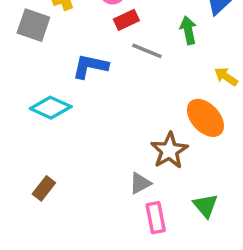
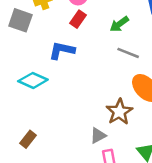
red rectangle: (126, 20) -> (78, 19), moved, turned -30
green arrow: (188, 30) -> (119, 24), moved, turned -114
gray line: (147, 51) -> (128, 53), moved

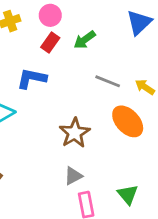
green arrow: (119, 24) -> (85, 40), moved
brown star: (119, 112) -> (75, 133), moved

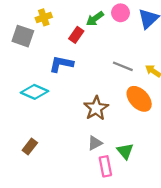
pink circle: (50, 15) -> (121, 13), moved
green arrow: (85, 40) -> (95, 19), moved
green triangle: (128, 195) -> (125, 151), moved

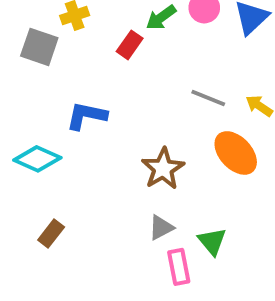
blue L-shape: (61, 64) -> (86, 116), moved
cyan diamond: (34, 92) -> (37, 159), moved

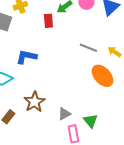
red rectangle: (130, 45) -> (48, 21), turned -40
brown star: (163, 169) -> (34, 102), moved

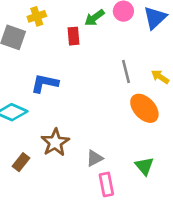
gray line: (88, 48) -> (126, 72), turned 54
green triangle: (90, 121) -> (144, 166), moved

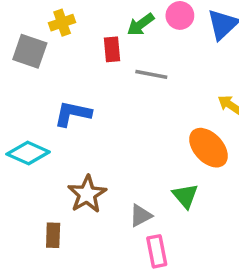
gray line: (126, 72) -> (151, 74), moved, turned -65
brown rectangle: (21, 162) -> (53, 235), moved, turned -36
green triangle: (144, 166) -> (185, 196), moved

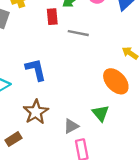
blue L-shape: (73, 114) -> (36, 70), moved, turned 65
brown rectangle: (53, 235) -> (13, 139), turned 56

